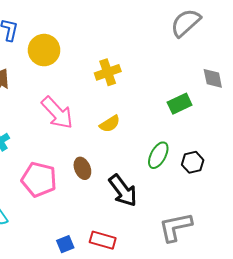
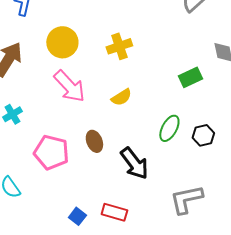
yellow circle: (44, 50) -> (62, 42), moved
blue square: (65, 244) -> (77, 216), turned -30

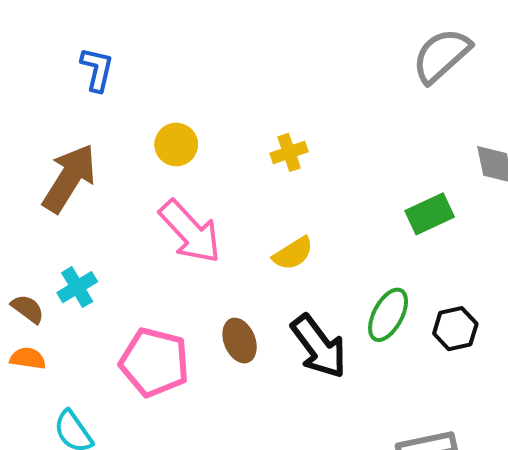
yellow circle: (62, 42) -> (176, 145), size x0.7
yellow cross: (119, 46) -> (289, 152), size x0.7
black arrow: (134, 163) -> (319, 346), moved

